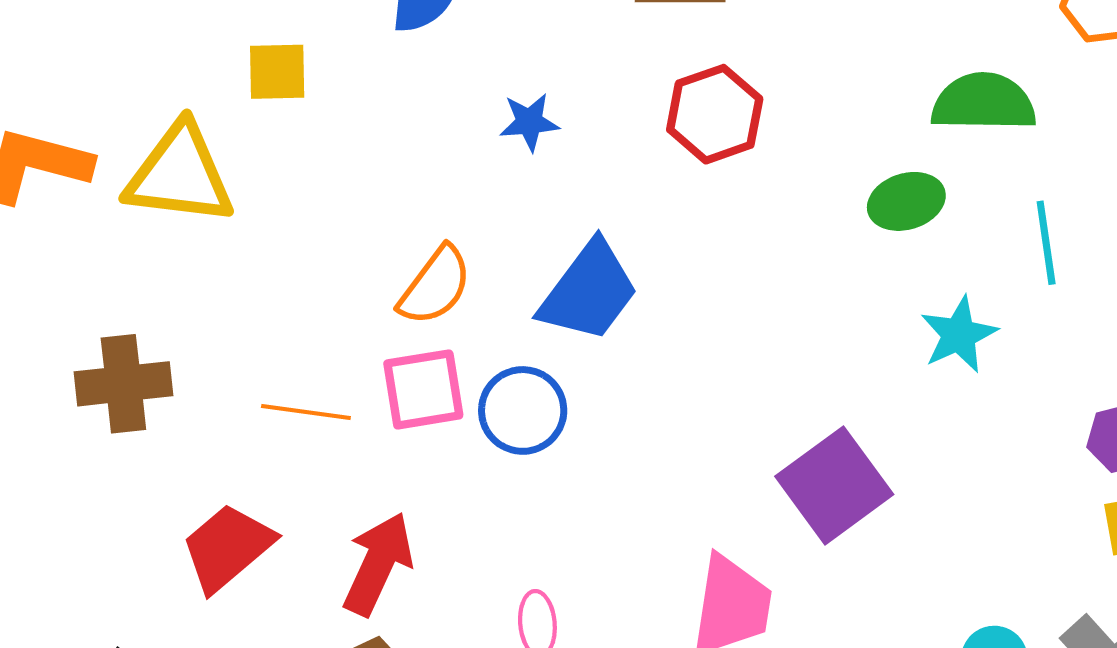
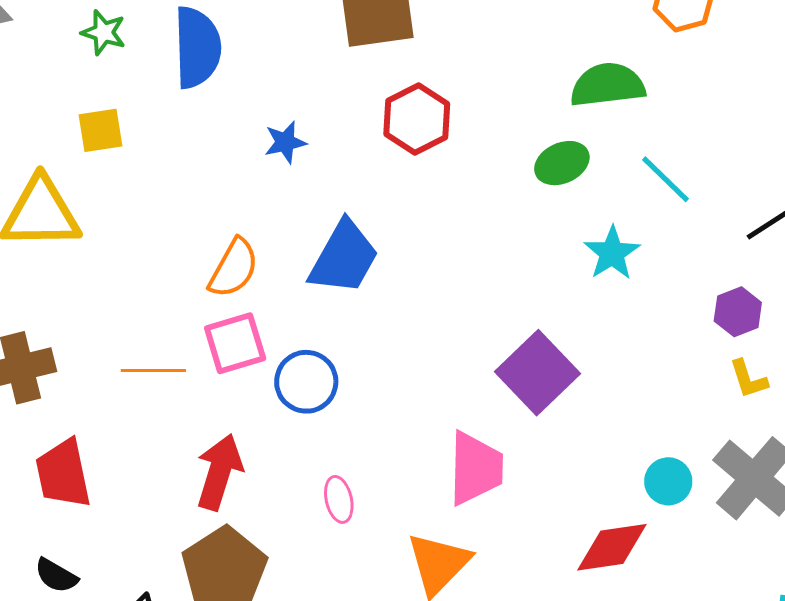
cyan line: (1046, 243) -> (666, 179), turned -30
blue circle: (523, 410) -> (306, 382), moved
red trapezoid: (227, 547) -> (63, 474), moved, turned -54

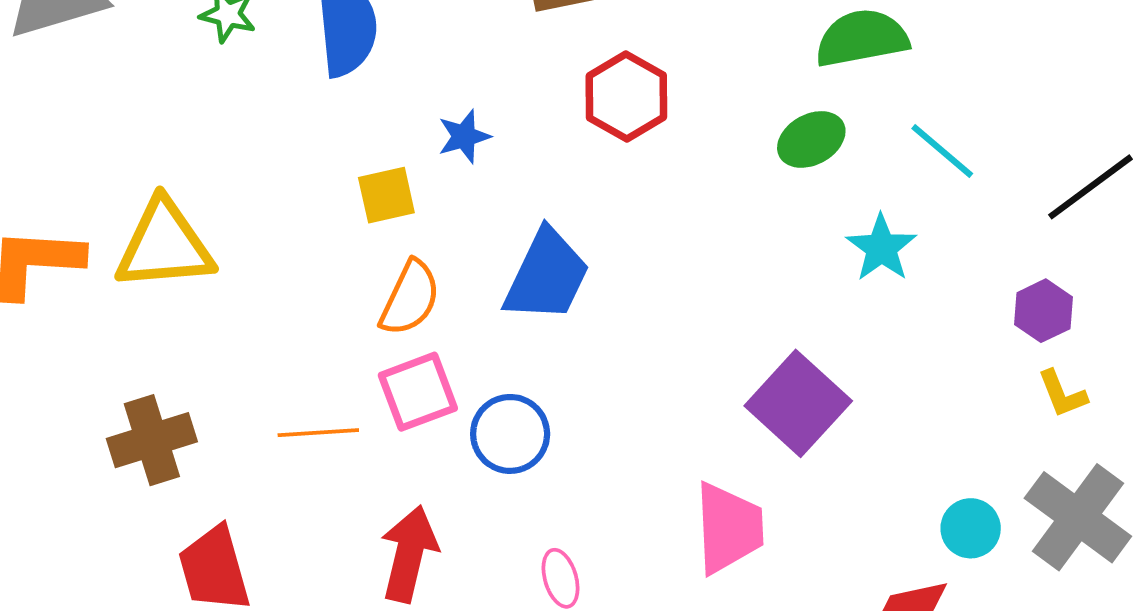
yellow square: (100, 130) -> (386, 195), moved

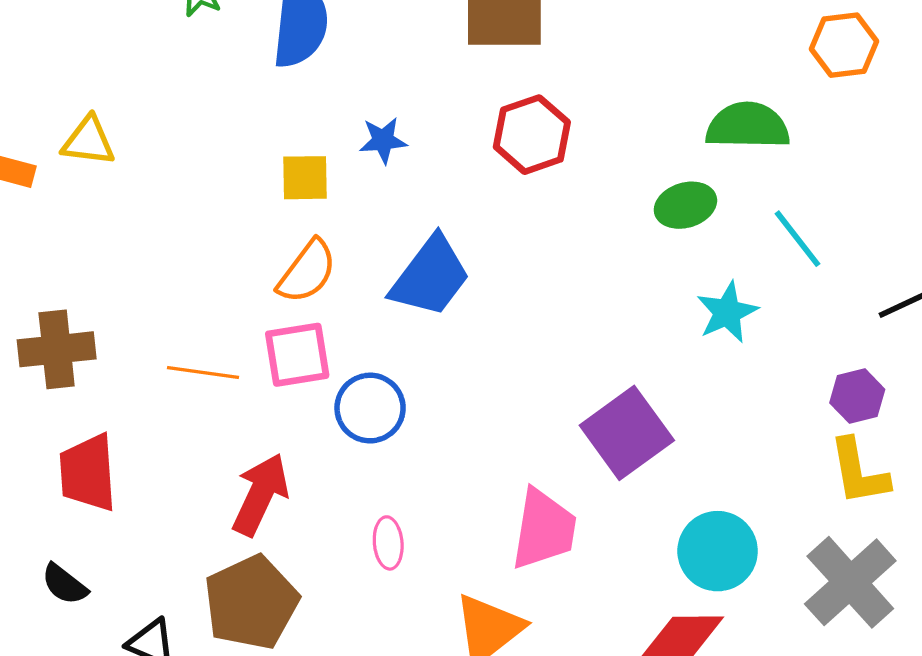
yellow triangle: (164, 245) -> (88, 141), moved, size x0.6
yellow L-shape: (1062, 394) -> (859, 472), size x1.5
cyan circle: (971, 528) -> (718, 551), moved, size x1.5

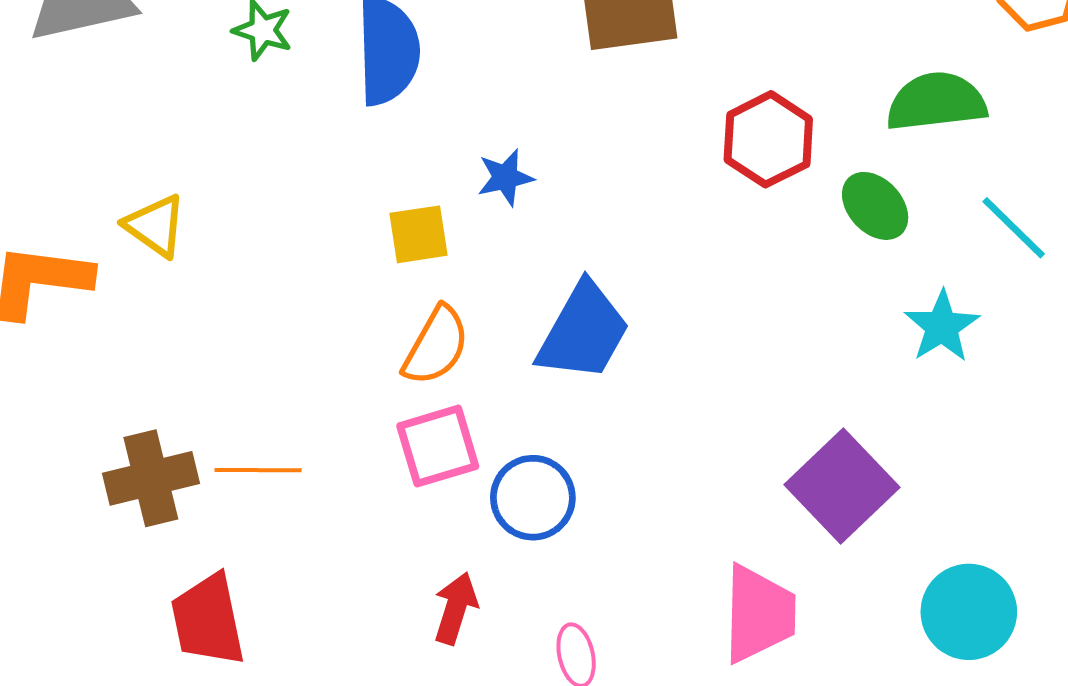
red hexagon: (532, 135) -> (768, 139), moved
yellow triangle: (88, 141) -> (155, 226), turned 36
green ellipse: (685, 205) -> (875, 206), turned 72
orange line: (203, 373) -> (258, 470), moved
red arrow: (260, 495) -> (455, 608), moved, size x0.7

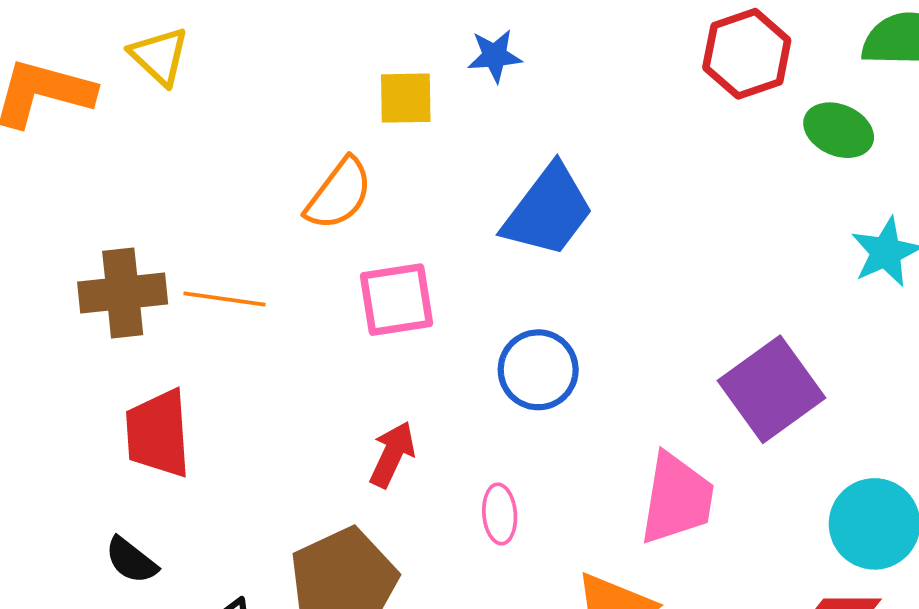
green ellipse: (875, 206) -> (839, 130), turned -32
orange semicircle: (436, 346) -> (339, 194), moved
blue circle: (533, 498) -> (538, 370), moved

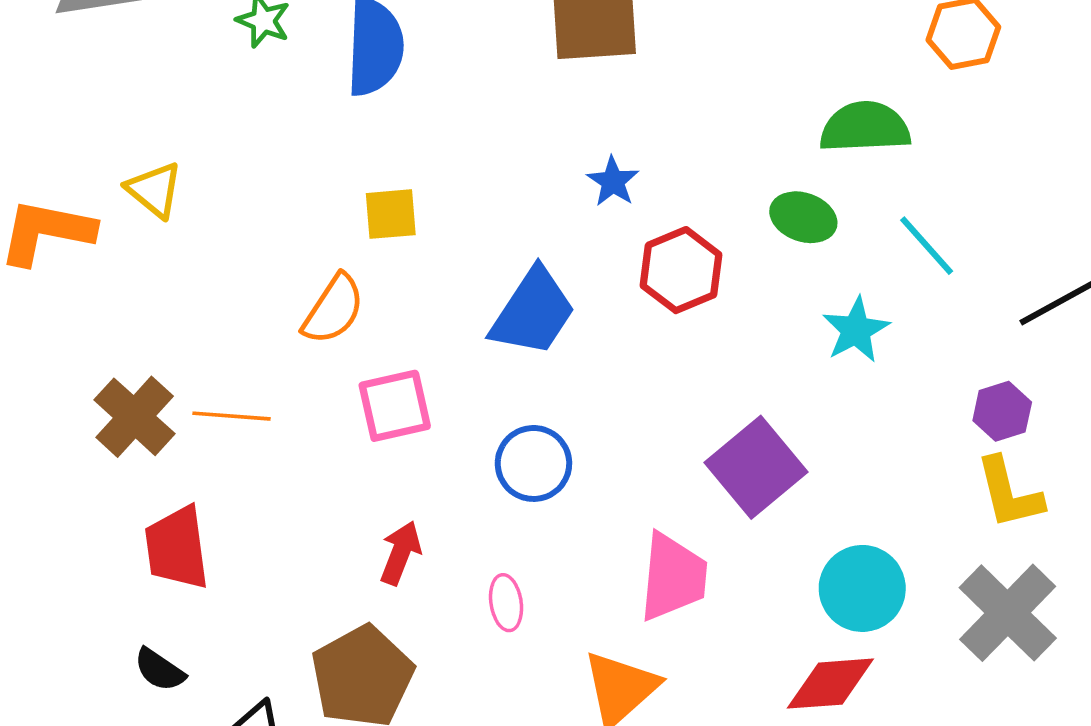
red hexagon: (747, 54) -> (681, 270), moved
blue star: (495, 56) -> (613, 181), moved, turned -30
brown cross: (123, 293) -> (135, 417), turned -38

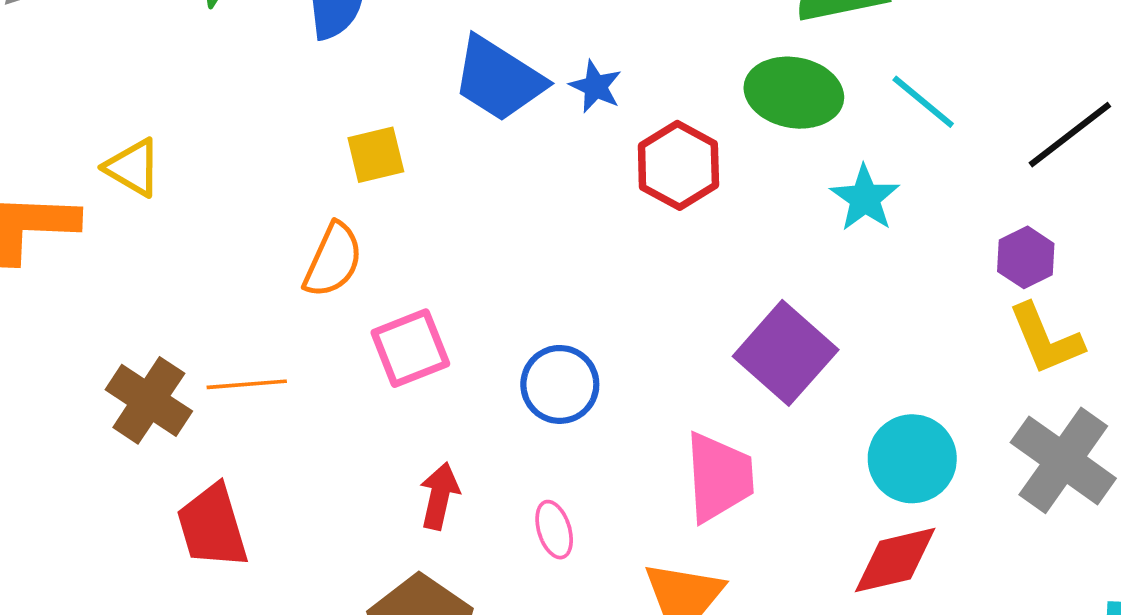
green ellipse: (803, 217) -> (794, 93), size x1.4
blue trapezoid: (533, 312) -> (499, 79), moved, turned 98

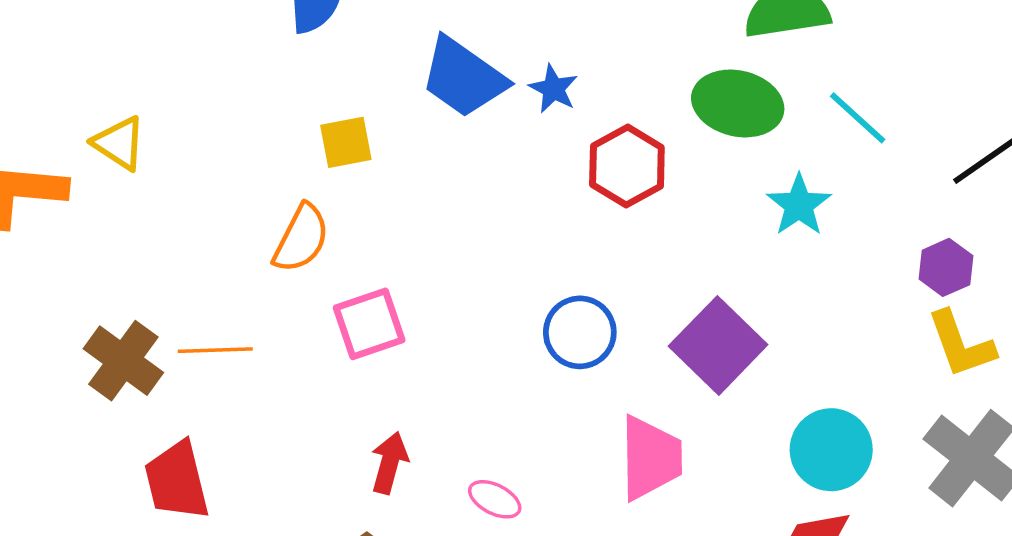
blue circle: (560, 384) -> (580, 332), moved
pink ellipse: (554, 530) -> (495, 499), turned -48

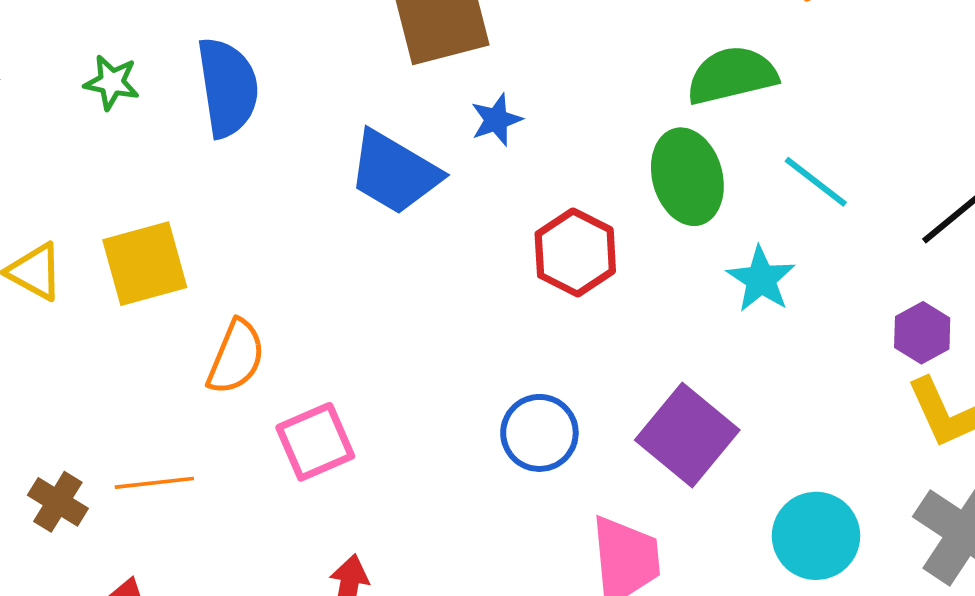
blue star: (553, 89) -> (496, 120), moved, turned 30
green ellipse: (738, 103) -> (687, 177), turned 66
yellow square: (346, 142) -> (145, 264), moved, size x1.5
brown cross: (123, 361) -> (58, 502), size x0.7

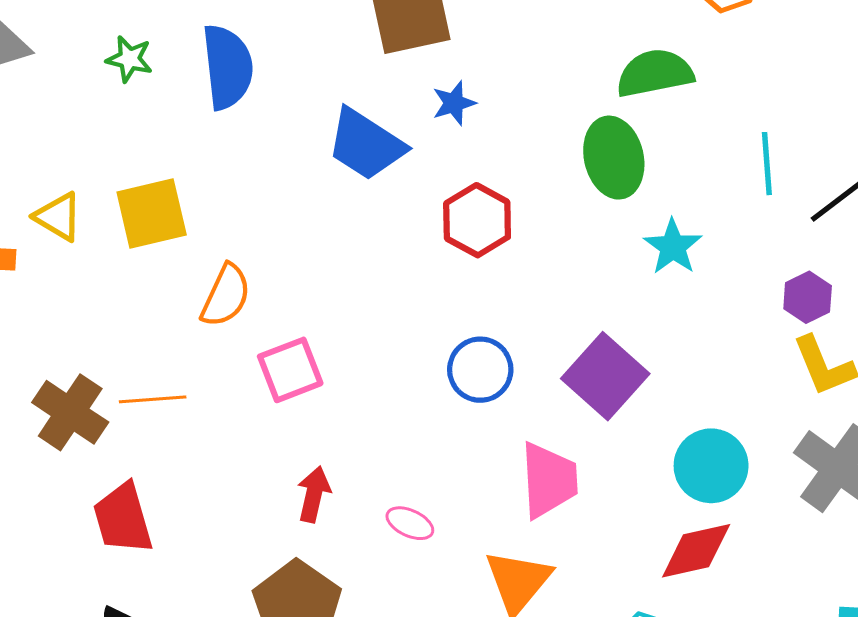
cyan line: (816, 182) -> (767, 164), moved, turned 46
red hexagon: (575, 252) -> (477, 220), moved
brown cross: (58, 502) -> (70, 412), size x1.5

